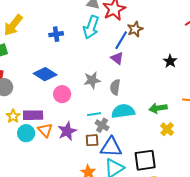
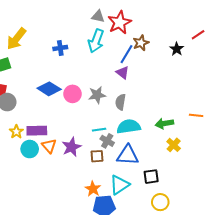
black star: (170, 61) -> (177, 49), moved
pink circle: (62, 94) -> (73, 94), moved
blue triangle: (111, 147) -> (128, 155), moved
black square: (145, 160) -> (151, 177), size x0.7

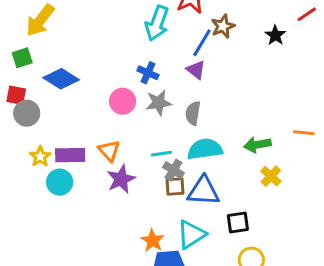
blue cross: (60, 48) -> (148, 73), moved, turned 32
blue diamond: (49, 89) -> (61, 79), moved
orange triangle: (49, 146) -> (109, 151), moved
brown square: (97, 156) -> (175, 187), moved

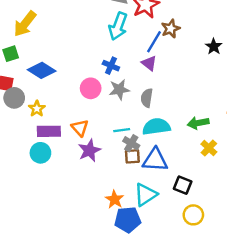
black star: (275, 35) -> (214, 47), moved
yellow star: (40, 157) -> (37, 109), moved
black square: (238, 223) -> (183, 185), turned 30

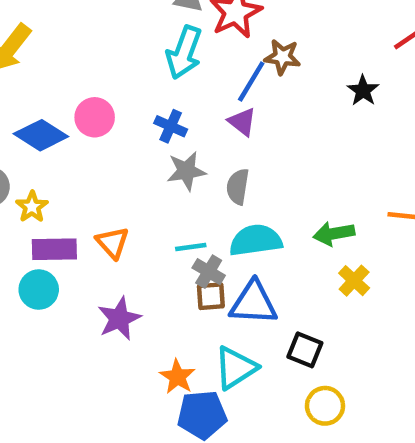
brown star: (171, 29) -> (282, 57), turned 30
pink circle: (91, 88) -> (95, 117), moved
purple star: (89, 150) -> (119, 319), moved

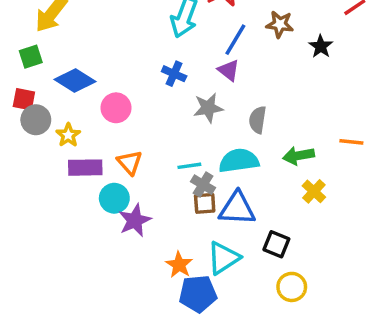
brown star: (282, 57) -> (280, 24), moved
pink circle: (95, 117) -> (116, 108), moved
gray star: (186, 171) -> (208, 108), moved
gray semicircle: (238, 187) -> (258, 120), moved
cyan circle: (39, 290) -> (114, 198), moved

